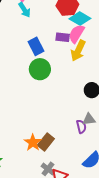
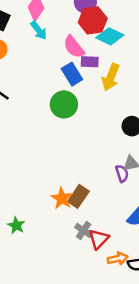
pink semicircle: (76, 34) -> (74, 47), moved, turned -66
blue rectangle: (36, 46) -> (72, 74), moved

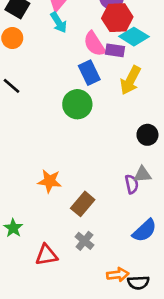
purple rectangle: (90, 62) -> (115, 50), moved
orange star: (62, 198) -> (50, 181), moved, turned -30
red triangle: (99, 239) -> (46, 255), moved, turned 30

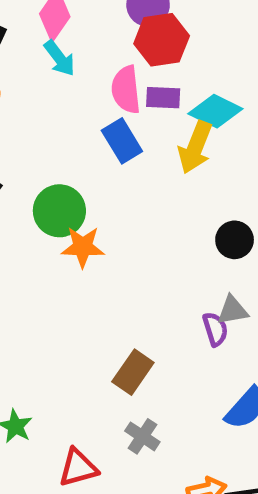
cyan diamond: (134, 37) -> (215, 111), moved
pink semicircle: (94, 44) -> (126, 90), turned 32
green circle: (77, 104) -> (59, 211), moved
orange star: (50, 181) -> (83, 247), moved

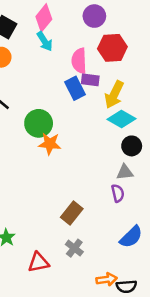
red hexagon: (162, 40) -> (112, 48), moved
purple rectangle: (163, 98) -> (90, 80), moved
cyan diamond: (215, 111) -> (122, 119), moved
gray triangle: (233, 310) -> (125, 172), moved

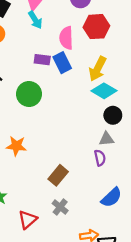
purple rectangle: (90, 80) -> (42, 60), moved
orange star: (50, 144) -> (16, 146), moved
red triangle: (38, 262) -> (28, 220), turned -30

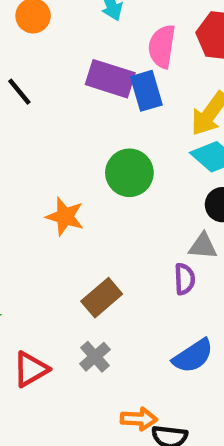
purple rectangle: (42, 60) -> (110, 79), size x1.5
green circle: (29, 94) -> (129, 173), moved
orange star: (16, 146) -> (65, 216), moved

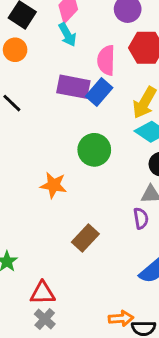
blue rectangle: (146, 91) -> (99, 92), turned 64
gray cross: (95, 357) -> (45, 319), moved
red triangle: (31, 369) -> (42, 293), turned 36

